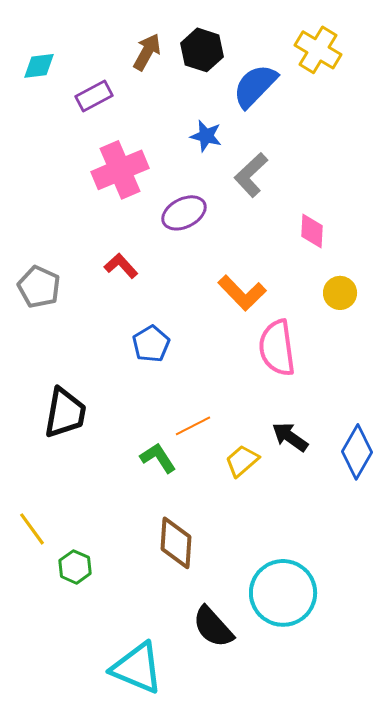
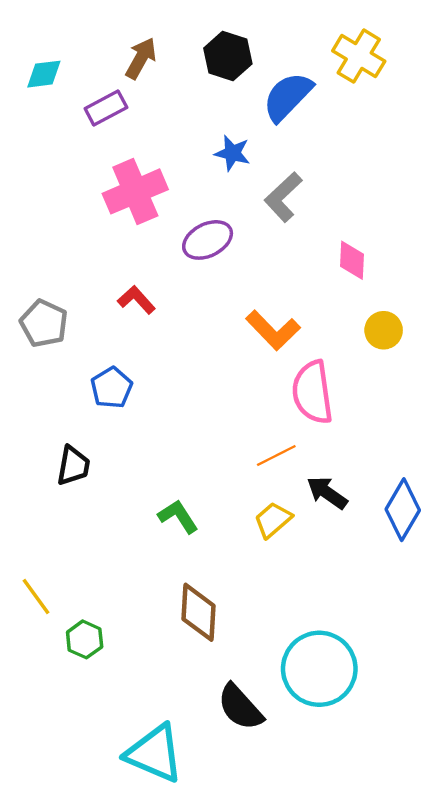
brown arrow: (147, 52) -> (141, 58), moved
blue pentagon: (151, 344) -> (112, 388), moved
black trapezoid: (65, 413) -> (73, 466), size x0.7
orange line: (193, 426) -> (276, 456), moved

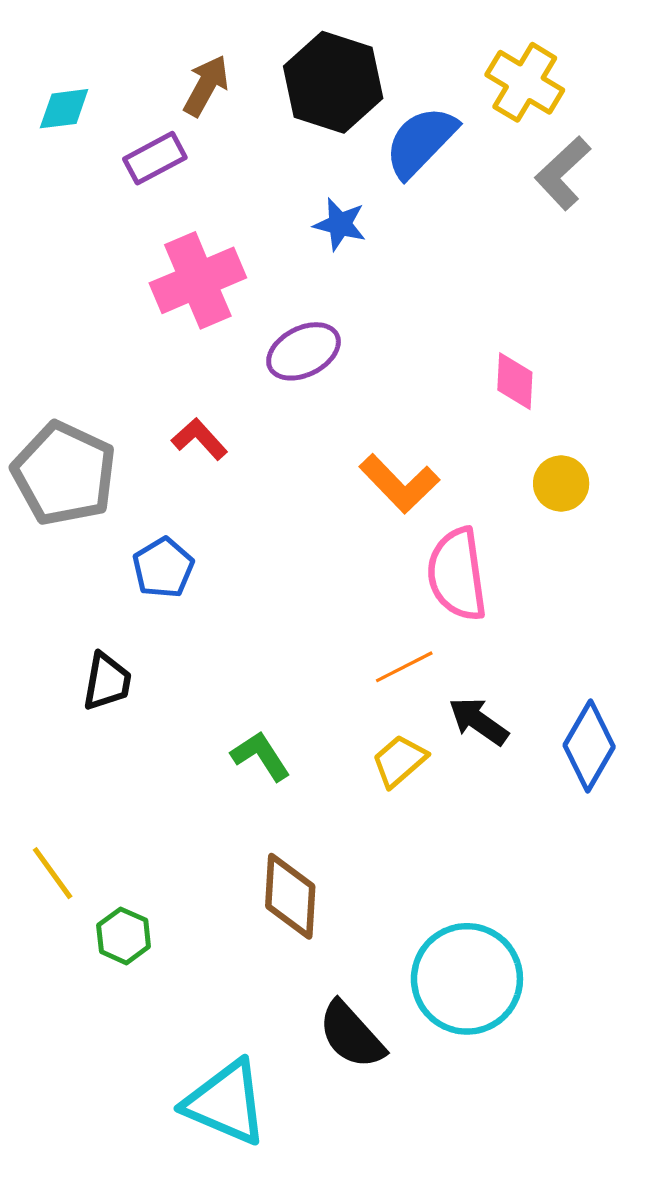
black hexagon: (228, 56) -> (333, 82), size x1.4
gray L-shape: (283, 197) -> (563, 173), moved
gray pentagon: (44, 323) -> (64, 474), size x1.5

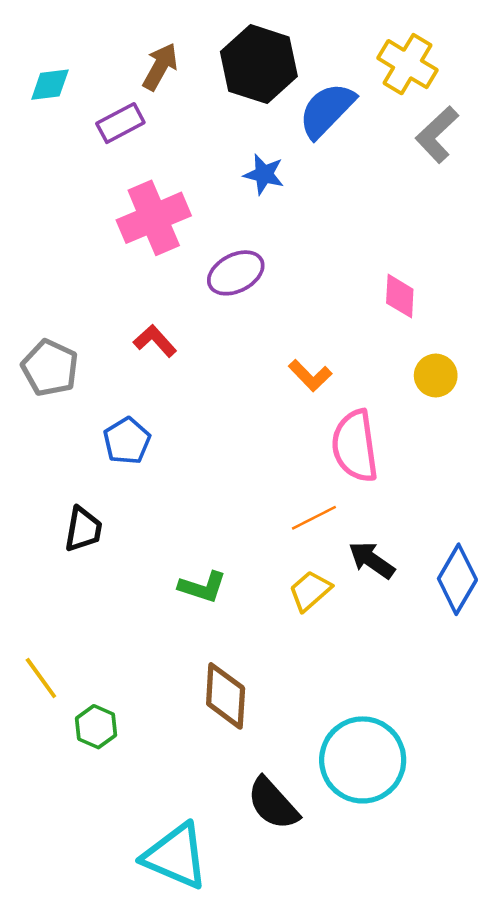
gray pentagon: (64, 474) -> (50, 368), size x0.7
orange L-shape: (399, 484) -> (310, 376), size x0.7
green L-shape: (261, 756) -> (202, 587), turned 141

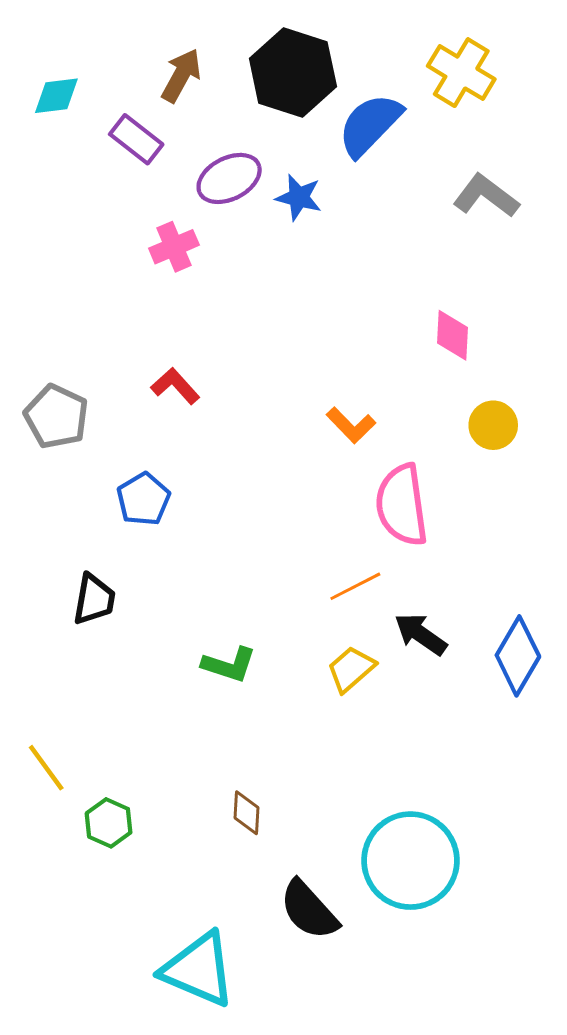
purple rectangle: (120, 123) -> (136, 139), turned 66
gray L-shape: (437, 135) -> (486, 196), moved, turned 80
pink cross: (154, 218) -> (174, 247), size x0.6
purple ellipse: (236, 273) -> (229, 178), moved
brown diamond: (226, 696) -> (246, 813), moved, size x0.6

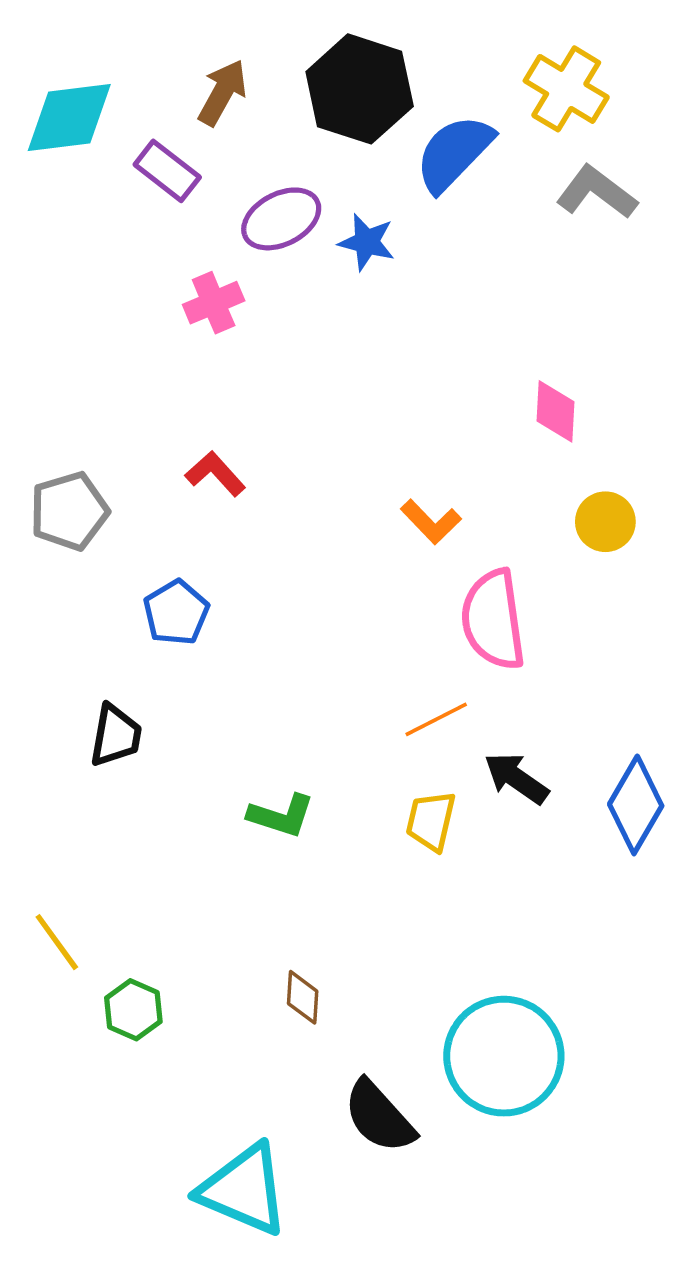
cyan diamond: (56, 96) -> (69, 117), size x1.6
gray L-shape: (486, 196) -> (596, 192), moved
gray pentagon: (56, 417) -> (69, 511), turned 30
yellow trapezoid: (351, 669) -> (431, 821), turned -36

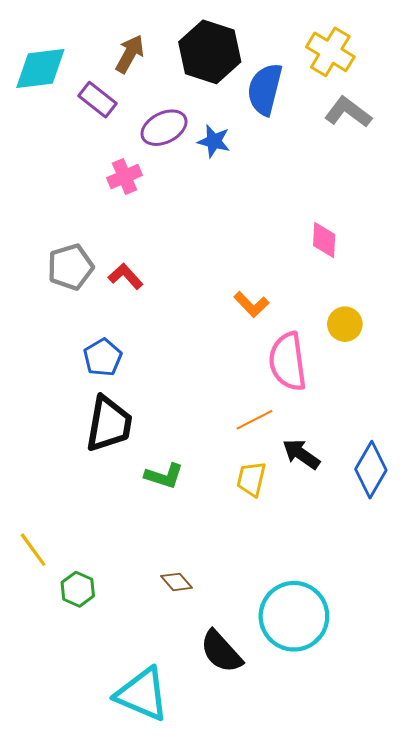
blue semicircle: (454, 153) -> (265, 89), turned -30
gray pentagon: (69, 511) -> (70, 267), moved
yellow circle: (605, 522) -> (345, 324), moved
black trapezoid: (116, 735) -> (109, 424), moved, size x1.5
brown diamond: (303, 997) -> (176, 582), turned -44

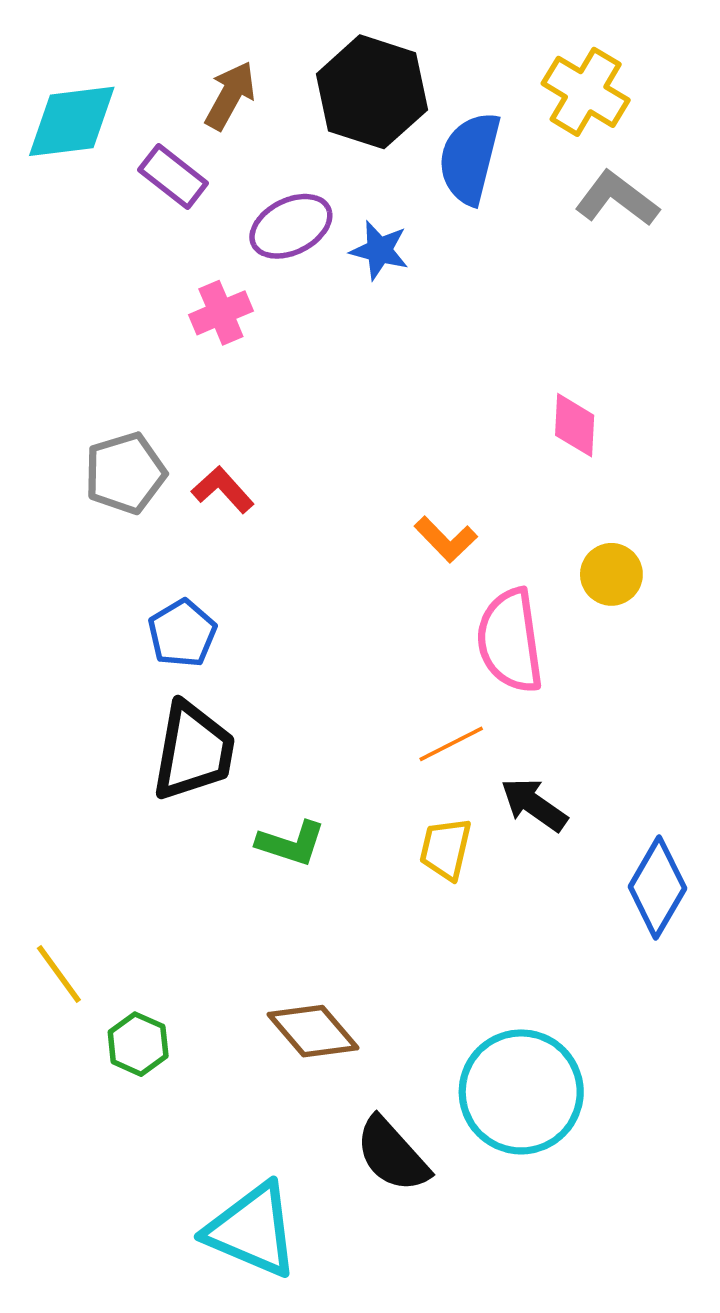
blue diamond: (371, 470) -> (657, 887), moved
brown diamond: (176, 582) -> (313, 1031), size x1.6

